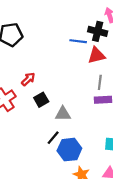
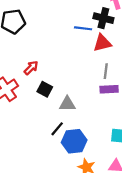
black square: (41, 100) -> (45, 89), turned -32

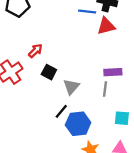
gray line: (106, 71) -> (105, 89), moved
gray triangle: (67, 104) -> (71, 87), turned -48

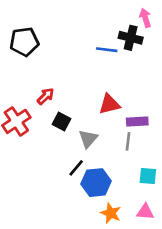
red triangle: (106, 26) -> (109, 104), moved

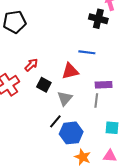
blue line: (107, 50) -> (87, 52), moved
red triangle: (109, 104) -> (70, 71), moved

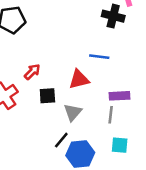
black square: (44, 85) -> (47, 96), turned -32
cyan square: (112, 128) -> (120, 145), moved

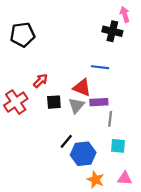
red triangle: (79, 79) -> (82, 87), turned 36
purple rectangle: (120, 96) -> (99, 102), moved
gray triangle: (73, 112) -> (76, 105), moved

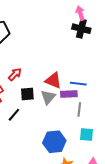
pink arrow: (125, 14) -> (80, 13), moved
blue line: (100, 67) -> (78, 84), moved
black line: (66, 141) -> (14, 115), moved

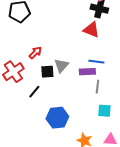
red triangle: (53, 81) -> (91, 30), moved
gray triangle: (48, 97) -> (61, 66), moved
blue hexagon: (54, 142) -> (57, 118), moved

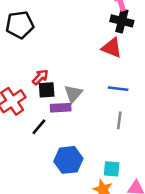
black square: (47, 72) -> (47, 90), moved
purple rectangle: (87, 72) -> (61, 108), moved
cyan square: (104, 111) -> (112, 169), moved

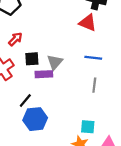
red arrow: (40, 77) -> (15, 39), moved
black line: (39, 127) -> (25, 100), moved
blue hexagon: (68, 160) -> (35, 119), moved

